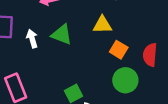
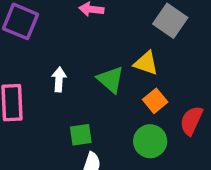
green triangle: (62, 35) -> (111, 80), moved
white arrow: (32, 39) -> (59, 79), moved

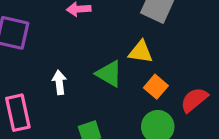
red semicircle: (191, 121) -> (194, 100), turned 36

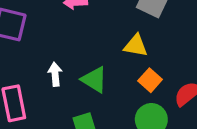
green triangle: (109, 74) -> (94, 80), moved

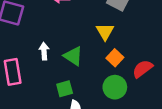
yellow triangle: (136, 46) -> (105, 32), turned 48

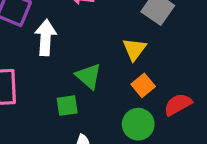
white arrow: (44, 51) -> (46, 38), moved, size x1.5
green square: (65, 89) -> (67, 106), moved

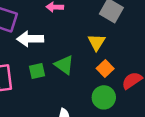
white arrow: (46, 38) -> (30, 39), turned -90
green square: (67, 106) -> (37, 71), moved

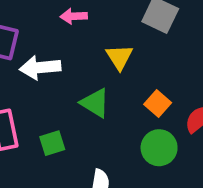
yellow triangle: (97, 42) -> (119, 57), moved
green square: (37, 71) -> (52, 143), moved

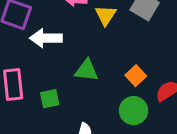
yellow triangle: (119, 57) -> (106, 15), moved
green triangle: (95, 103) -> (86, 70), turned -30

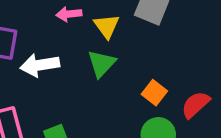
green triangle: (86, 70) -> (102, 64), moved, turned -45

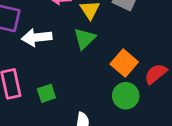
orange square: (154, 93) -> (124, 63), size x1.4

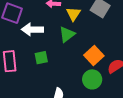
green square: (46, 93) -> (41, 58), moved

